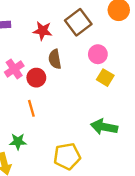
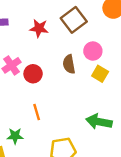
brown semicircle: (55, 59) -> (69, 64), moved
orange line: (31, 108) -> (37, 112), moved

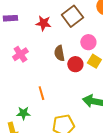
brown semicircle: (69, 64) -> (59, 53), moved
red circle: (33, 74) -> (75, 64), moved

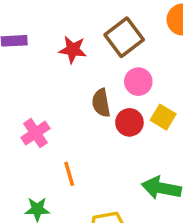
pink circle: (88, 42) -> (138, 82), moved
pink cross: (20, 54) -> (35, 133), moved

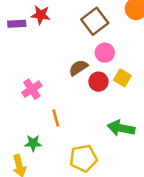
red star: (73, 50) -> (41, 15), moved
brown semicircle: (101, 103) -> (78, 68), turned 66

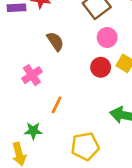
brown semicircle: (78, 68) -> (55, 41), moved, turned 90
orange line: (56, 118) -> (57, 105), turned 42

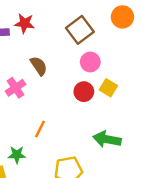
pink cross: (32, 75) -> (16, 88), moved

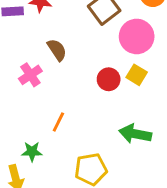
pink circle: (90, 62) -> (137, 36), moved, size x1.5

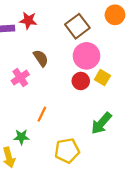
pink circle: (137, 36) -> (86, 56), moved
green arrow: (135, 134) -> (101, 123), turned -60

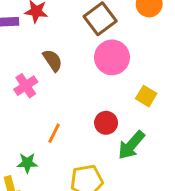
yellow square: (102, 78) -> (146, 96), moved
red circle: (81, 81) -> (106, 123), moved

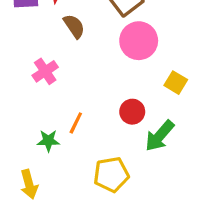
brown semicircle: (53, 60) -> (74, 26), moved
green star: (27, 163) -> (48, 141), moved

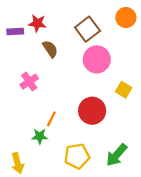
red circle: (132, 112) -> (92, 111), size x1.5
green arrow: (160, 136) -> (117, 155), moved
green star: (48, 141) -> (40, 136), moved

